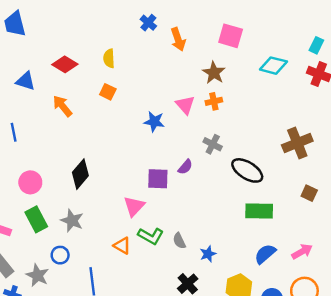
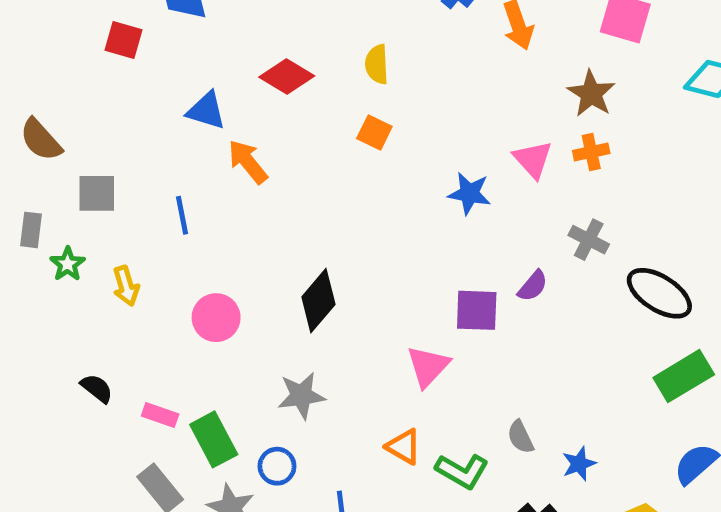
orange arrow: (62, 106) -> (248, 162), moved
green rectangle: (259, 211) -> (684, 376), turned -32
green rectangle: (36, 219) -> (214, 439), moved
gray star: (72, 221) -> (301, 396), turned -30
green L-shape: (151, 236) -> (462, 471), moved

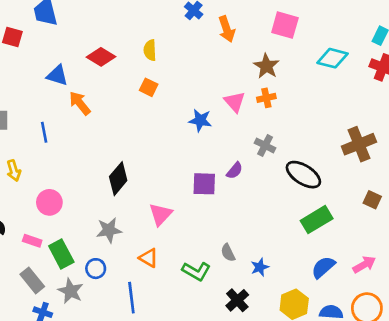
pink circle: (216, 318) -> (49, 202), moved
pink triangle: (428, 366) -> (161, 214), moved
orange triangle: (404, 447) -> (149, 258), moved

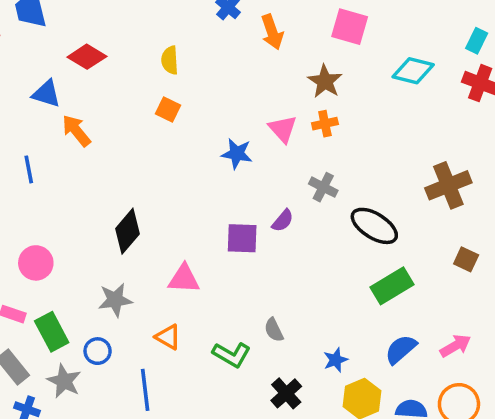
red diamond: (101, 57) -> (87, 57), moved
pink triangle: (161, 214) -> (184, 279), turned 50
blue star: (260, 267) -> (336, 360), moved

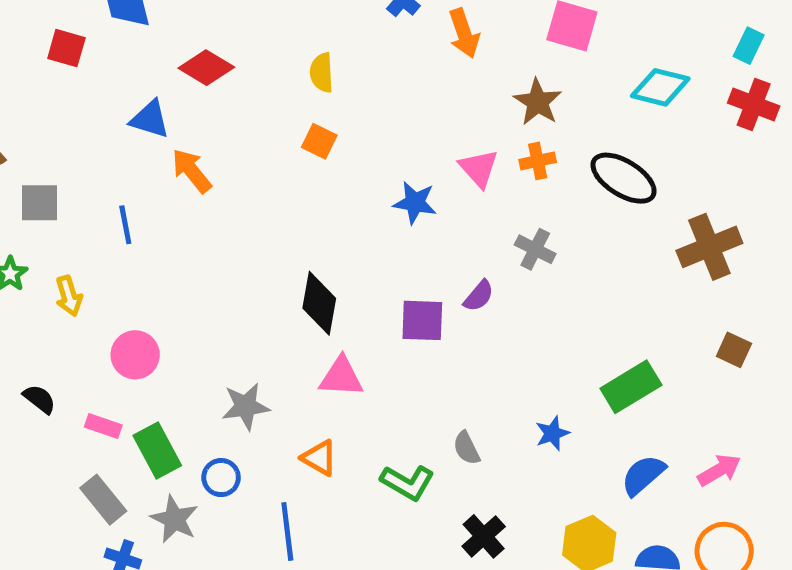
black ellipse: (374, 226) -> (624, 178), moved
black diamond: (128, 231) -> (319, 303), moved, turned -30
blue star: (336, 360) -> (552, 433), moved

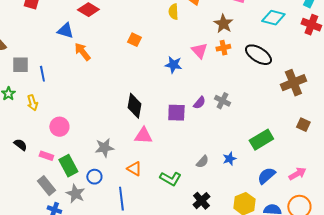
yellow semicircle: (322, 73) -> (173, 12), moved
blue line: (125, 225) -> (42, 74), moved
gray cross: (535, 249) -> (222, 101), moved
gray semicircle: (466, 448) -> (202, 162), moved, turned -112

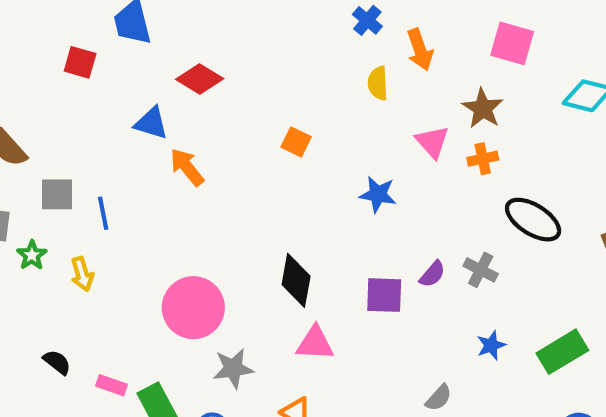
pink triangle: (199, 51) -> (432, 142), moved
black ellipse: (258, 55) -> (533, 220), moved
pink circle: (59, 127) -> (193, 308), moved, size x1.5
blue star: (229, 159) -> (491, 345), moved

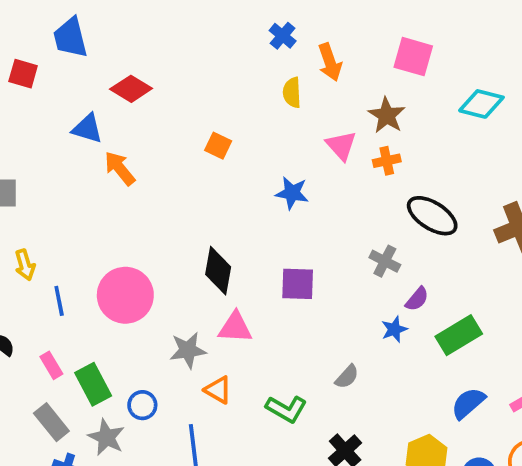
blue line: (103, 213) -> (59, 301), moved
purple semicircle: (432, 274) -> (417, 299), moved
gray star: (233, 368) -> (188, 350), moved
pink rectangle: (112, 385) -> (51, 365), turned 40

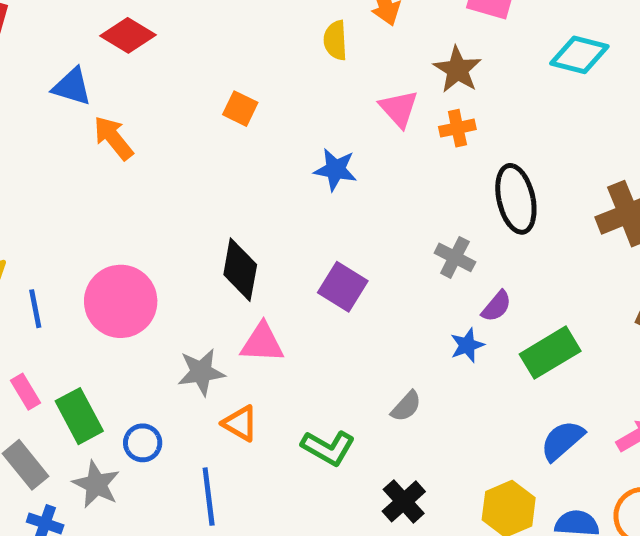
black ellipse: (432, 216) -> (516, 199), turned 45
purple square: (298, 284) -> (343, 287), turned 30

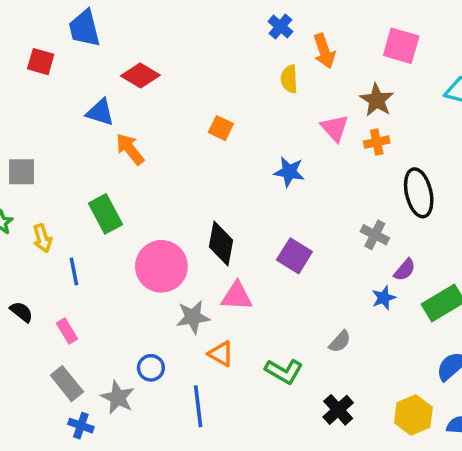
pink circle: (121, 301) -> (161, 266), moved
green rectangle: (79, 416) -> (105, 214), moved

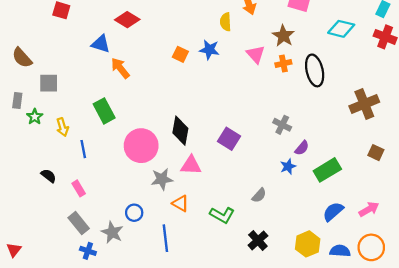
blue star: (289, 172) -> (209, 50), moved
black ellipse: (419, 193) -> (315, 70), moved

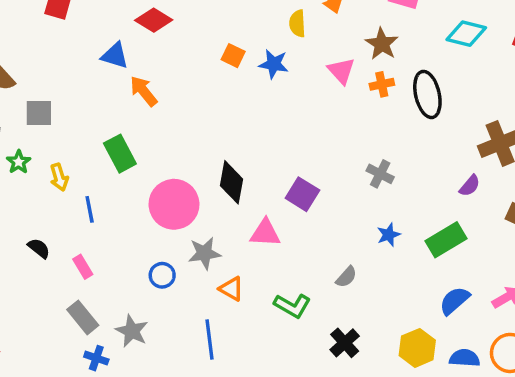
orange square: (180, 54) -> (233, 56), moved
purple semicircle: (302, 148) -> (470, 186), moved
pink triangle: (191, 165) -> (265, 233), moved
blue circle: (134, 213) -> (162, 275), moved

